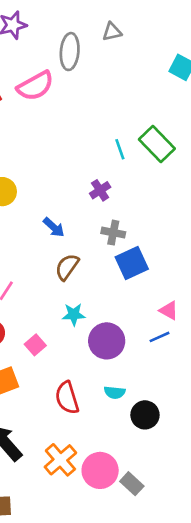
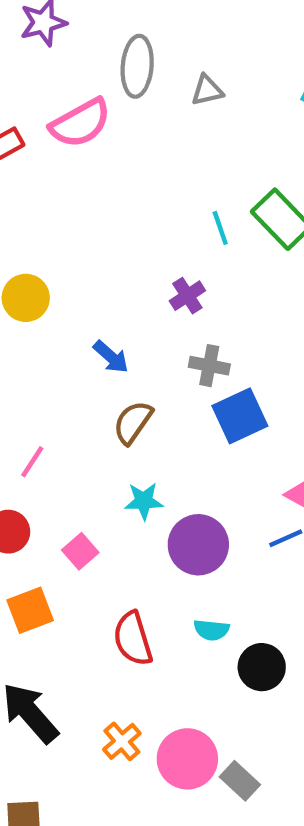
gray triangle: (112, 32) -> (207, 90), moved
orange cross: (60, 460) -> (122, 741), size x0.7

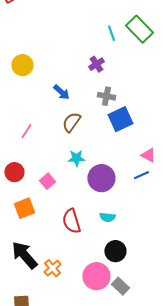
pink line: (32, 462) -> (26, 131), moved
black circle: (262, 667) -> (115, 251), moved
orange cross: (122, 741) -> (52, 268), moved

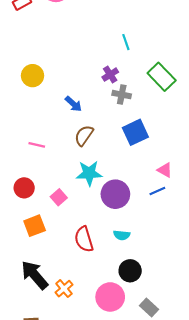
green rectangle: (139, 29) -> (162, 77), moved
gray cross: (106, 96) -> (122, 95), moved
pink line: (26, 131) -> (37, 145), turned 70
cyan star: (76, 158) -> (89, 173), size x1.4
gray rectangle: (120, 286) -> (149, 307), moved

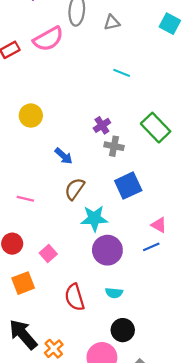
cyan line: (126, 42) -> (122, 73), moved, turned -49
yellow circle: (33, 76) -> (31, 116), moved
cyan star: (89, 173) -> (94, 218), moved

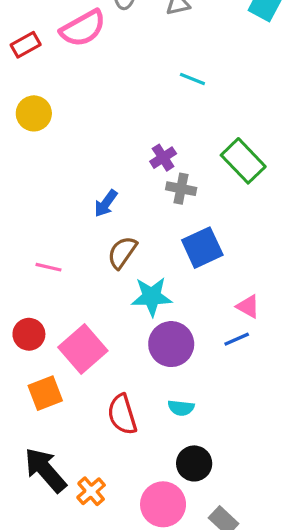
yellow circle: (31, 116) -> (34, 113), moved
blue arrow: (64, 156) -> (106, 203), turned 84
pink square: (48, 253) -> (83, 349), size x1.8

